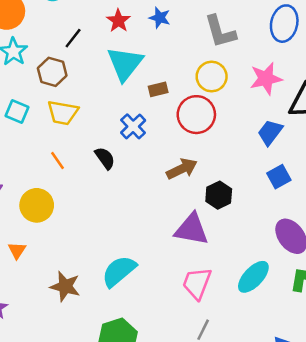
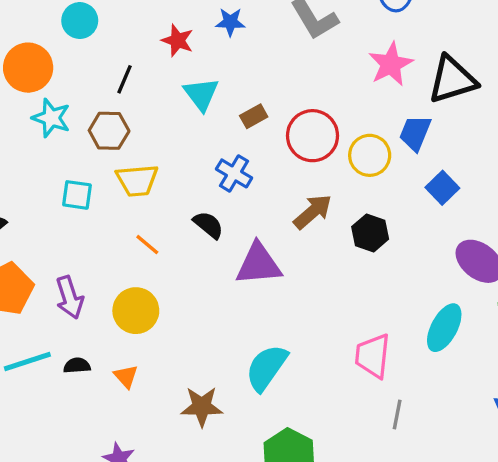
cyan triangle: (125, 64) -> (201, 94), size x0.7
yellow circle: (212, 77) -> (370, 155), moved
purple triangle: (192, 229) -> (259, 264), moved

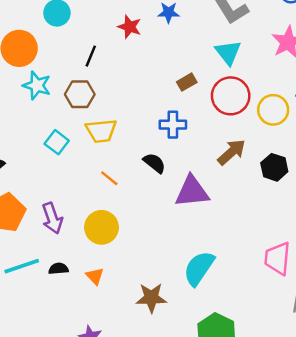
cyan triangle: (201, 94) -> (228, 52), moved
blue cross: (234, 173) -> (173, 125), turned -30
cyan square: (77, 195) -> (57, 142), turned 30

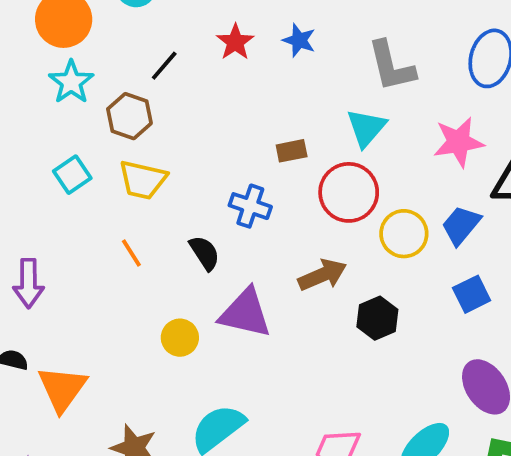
yellow circle: (102, 227) -> (180, 338), moved, size x0.7
orange triangle: (95, 276) -> (62, 389), size x1.8

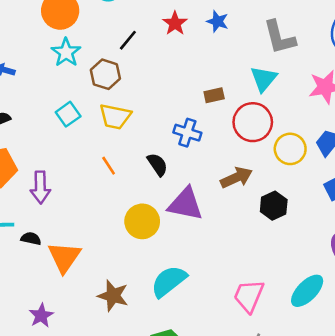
yellow circle: (180, 338) -> (142, 221), size x1.4

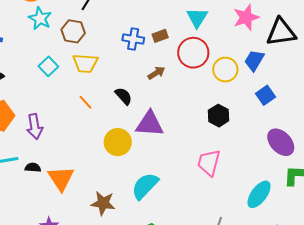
blue cross: (187, 133) -> (133, 39), moved
brown arrow: (236, 178) -> (156, 73), moved, size x0.7
cyan ellipse: (307, 291) -> (259, 194), moved
pink trapezoid: (249, 296) -> (209, 163), moved

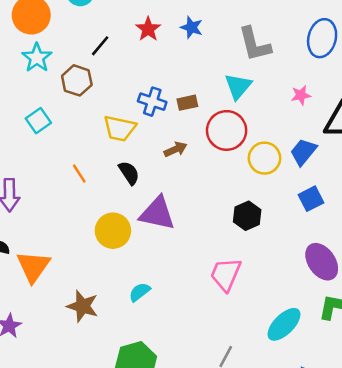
pink star: (246, 17) -> (301, 95), size x0.6
yellow trapezoid: (85, 63) -> (120, 128), moved
cyan semicircle: (145, 186) -> (140, 292), size x0.6

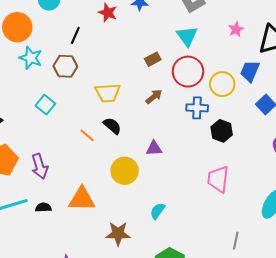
blue cross: (152, 102) -> (197, 108), moved
black semicircle: (129, 173) -> (112, 126), moved
purple triangle: (157, 213) -> (154, 148), size x0.6
orange triangle: (33, 266) -> (82, 199), moved, turned -48

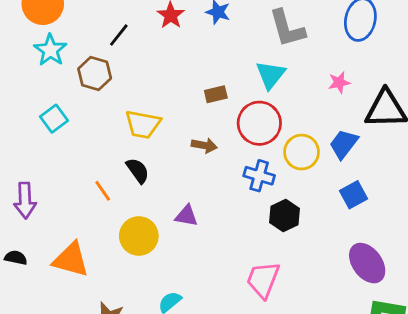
brown arrow: (154, 97) -> (204, 145), turned 36
orange line: (87, 135) -> (103, 191), moved

